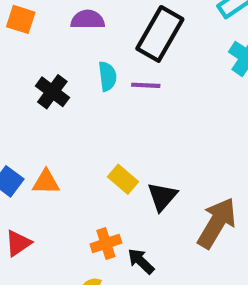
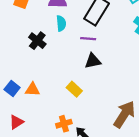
cyan semicircle: (107, 76) -> (61, 23), moved
black triangle: (162, 197) -> (93, 61), moved, turned 36

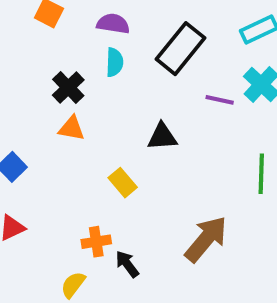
purple line: (88, 39) -> (220, 100), moved
orange triangle: (32, 89) -> (72, 128), moved

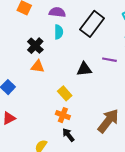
purple line: (220, 100) -> (109, 60), moved
orange cross: (96, 242) -> (63, 115), moved, turned 32

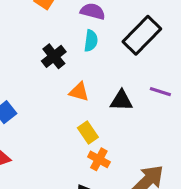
orange triangle: (38, 66) -> (79, 92), moved
orange cross: (63, 115) -> (99, 159), moved

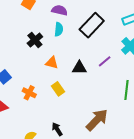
purple line: (160, 92) -> (105, 61), turned -56
orange cross: (99, 159) -> (29, 93), moved

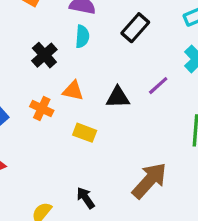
black rectangle: (92, 25) -> (135, 28), size x0.7
yellow rectangle: (58, 89) -> (85, 133), turned -32
orange cross: (29, 93) -> (42, 108), moved

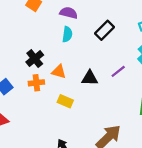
black cross: (44, 55) -> (35, 59), moved
orange cross: (42, 108) -> (36, 83), turned -35

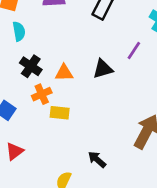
cyan semicircle: (67, 34) -> (19, 31), moved
yellow rectangle: (65, 101) -> (60, 113), moved

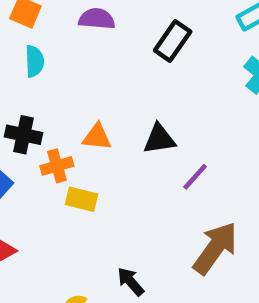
purple line: (134, 51) -> (195, 177), moved
black cross: (31, 66) -> (23, 135), moved, turned -30

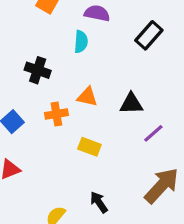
cyan semicircle: (34, 61) -> (81, 42), moved
black cross: (23, 135) -> (38, 70), moved
yellow rectangle: (81, 199) -> (89, 147), moved

